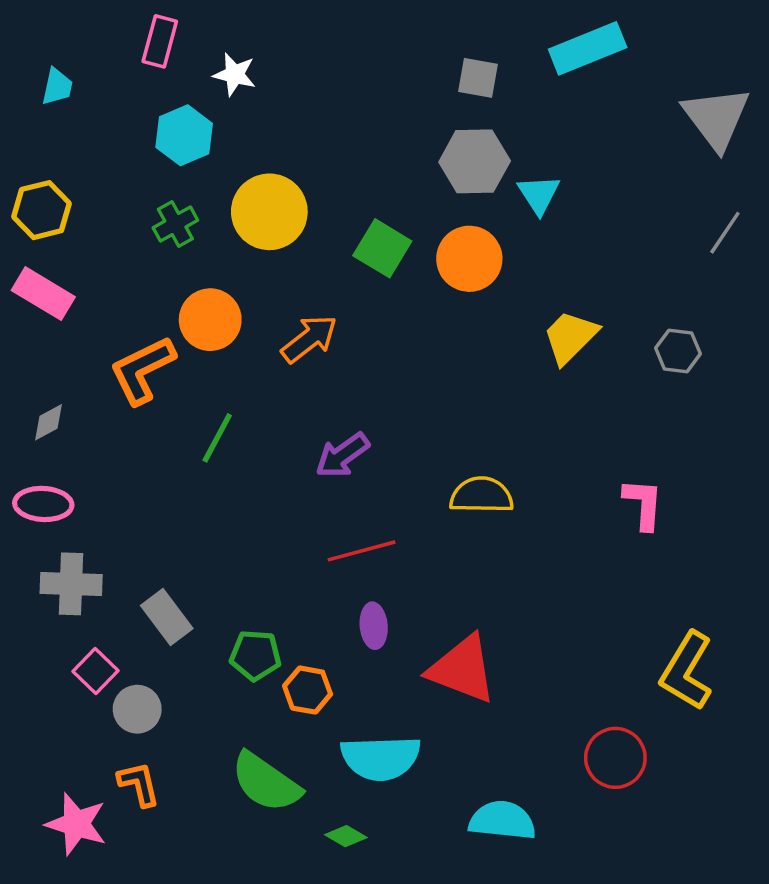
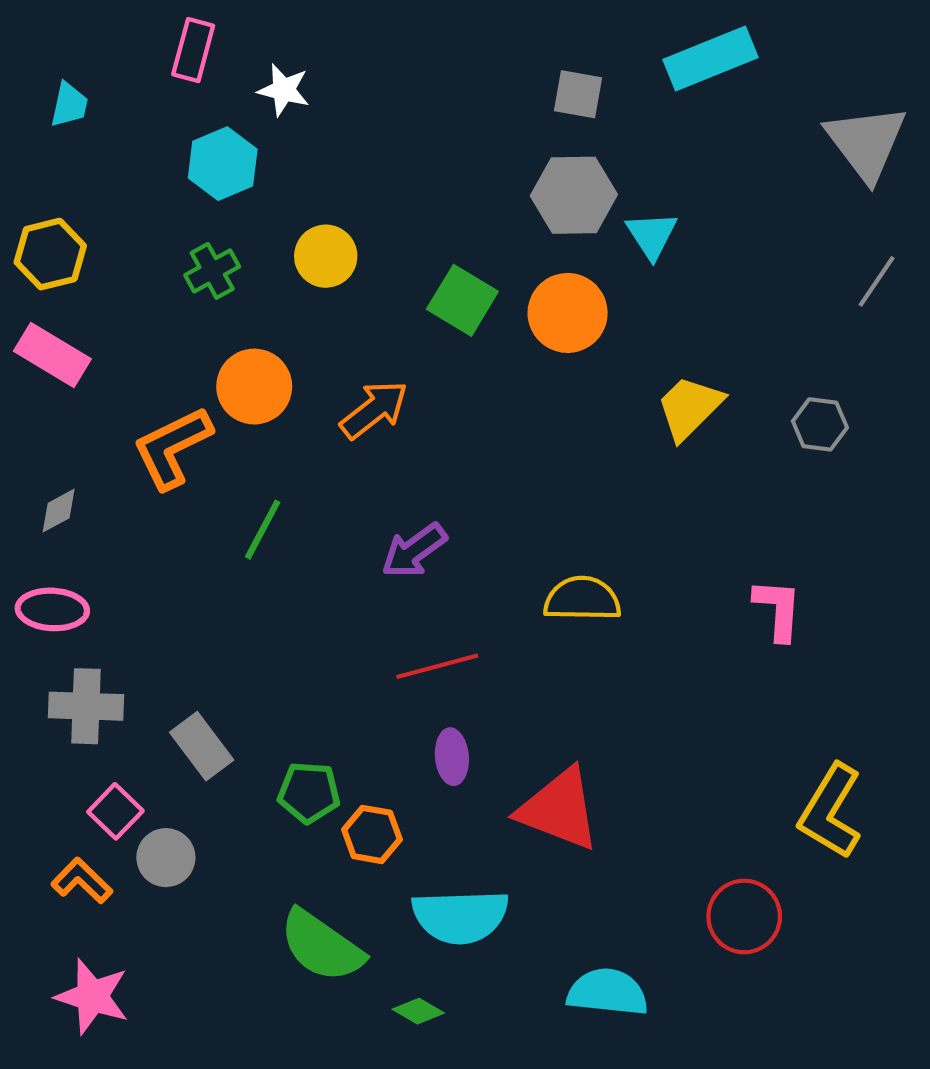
yellow circle: (269, 212) -> (326, 256), size x0.7
orange L-shape: (139, 784) -> (82, 881), moved, turned -33

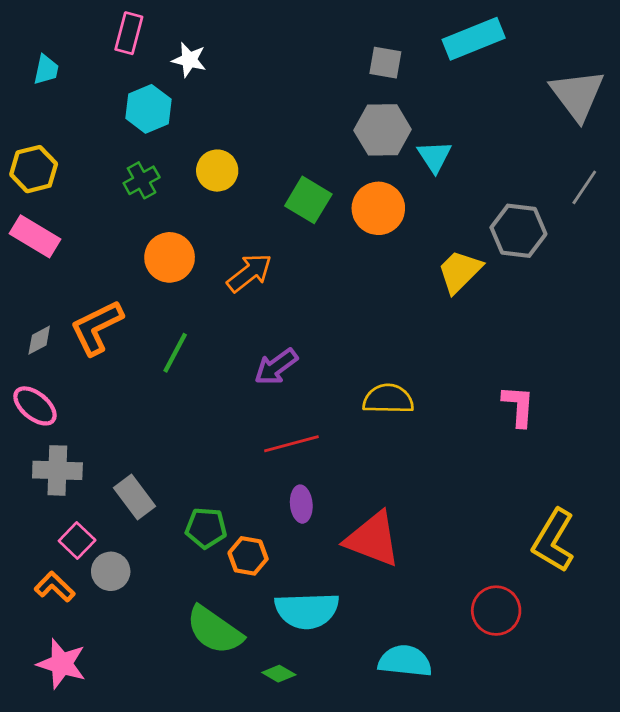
gray hexagon: (820, 424) -> (518, 231), moved, size x1.5
orange L-shape: (172, 448) -> (97, 327), moved
pink ellipse: (52, 609) -> (35, 406), turned 36

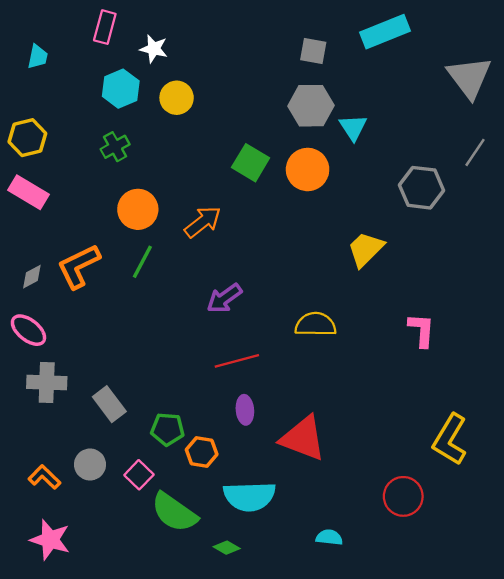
yellow circle: (217, 171) -> (177, 98), moved
yellow trapezoid: (460, 271) -> (366, 249), moved
green line: (175, 353) -> (142, 262), moved
pink square: (77, 540) -> (139, 475), moved
cyan semicircle: (405, 661) -> (329, 537), size x0.6

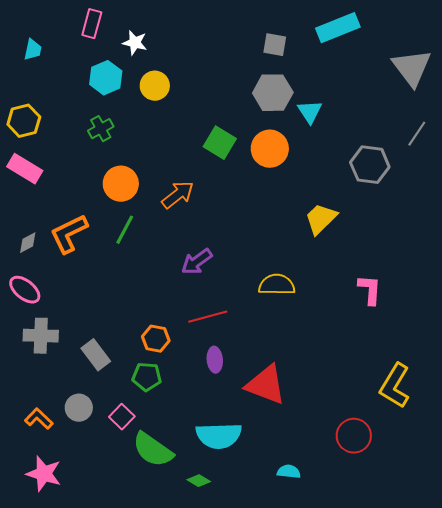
orange hexagon: (202, 452) -> (156, 339), moved

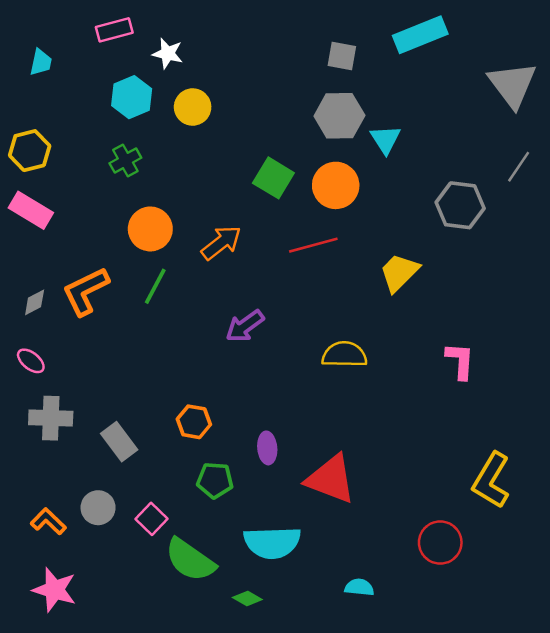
pink rectangle: (92, 24) -> (114, 30), turned 60
pink ellipse: (25, 290) -> (31, 361), size x0.7
red line: (208, 317) -> (313, 245), moved
green pentagon: (147, 377) -> (215, 480), moved

